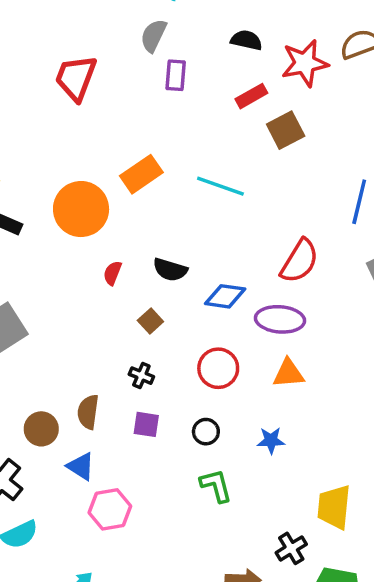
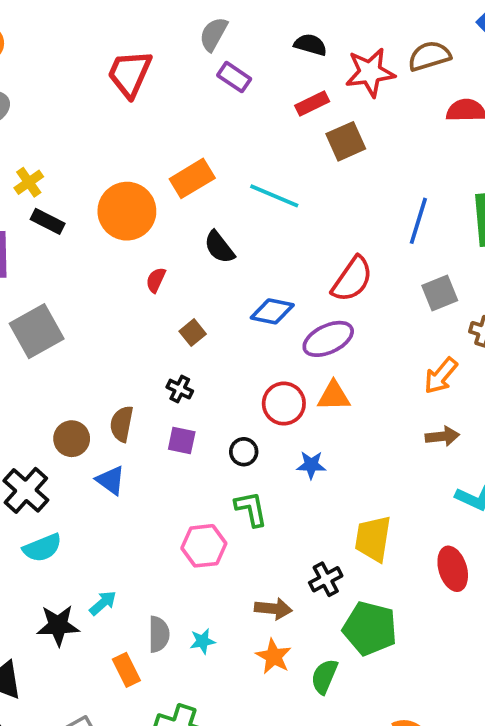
purple rectangle: (176, 75) -> (234, 77), turned -64
black semicircle: (170, 270) -> (219, 247), moved, turned 32
purple ellipse: (280, 319) -> (328, 339), turned -33
red circle: (218, 368) -> (284, 404), moved
pink hexagon: (110, 509) -> (204, 546), moved

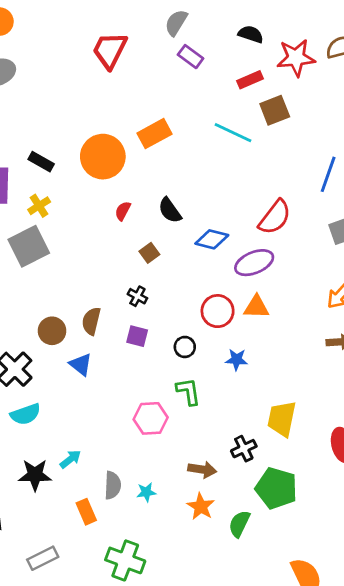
yellow cross: (29, 182) -> (39, 206), moved
cyan line: (274, 196) -> (233, 133), moved
black semicircle: (219, 247) -> (170, 210), moved

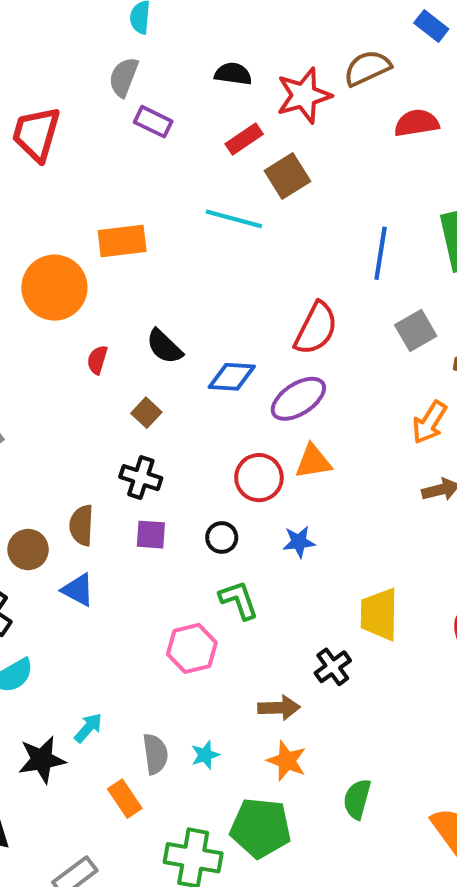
orange rectangle: (155, 134) -> (122, 241), turned 32
black cross: (137, 296) -> (141, 478), size x1.4
green pentagon: (276, 488) -> (261, 828), moved
green semicircle: (239, 524) -> (357, 799), moved

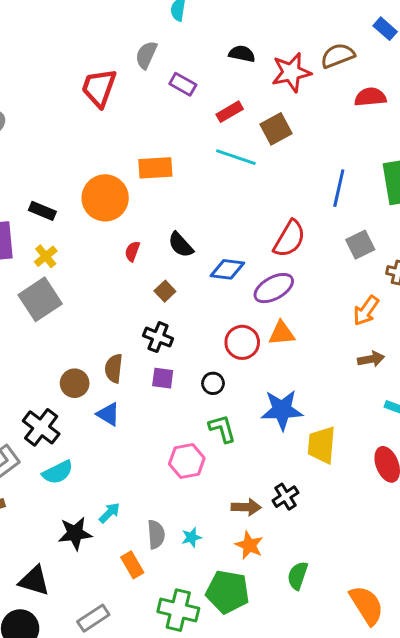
gray semicircle: (124, 77) -> (146, 55), moved
red rectangle: (244, 139) -> (230, 112), moved
blue star: (299, 542) -> (282, 410), moved, size x1.8
black cross: (333, 667) -> (285, 497), moved

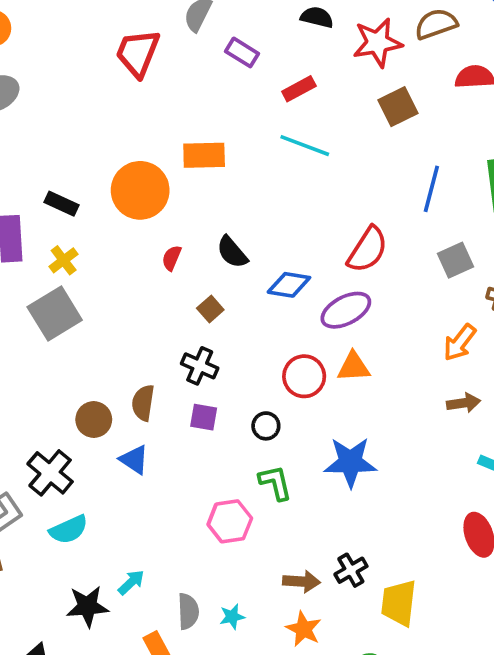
brown square: (276, 129) -> (398, 107), moved
yellow trapezoid: (322, 445) -> (399, 603), moved

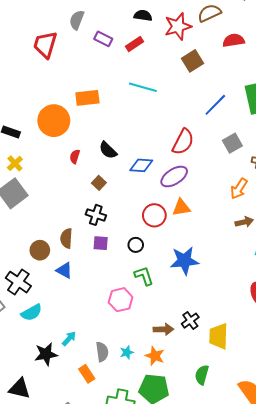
red rectangle: (299, 89) -> (134, 44), moved
blue line: (431, 189) -> (215, 105), turned 35
orange star: (304, 629) -> (155, 356), moved

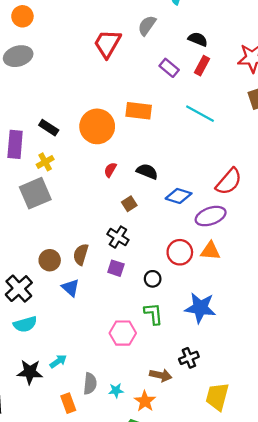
black semicircle: (143, 15) -> (198, 39), moved
purple rectangle: (103, 39) -> (169, 68), moved
red rectangle: (134, 44) -> (202, 66), turned -42
black semicircle: (108, 150) -> (147, 171), turned 144
black cross: (190, 321) -> (189, 358), moved

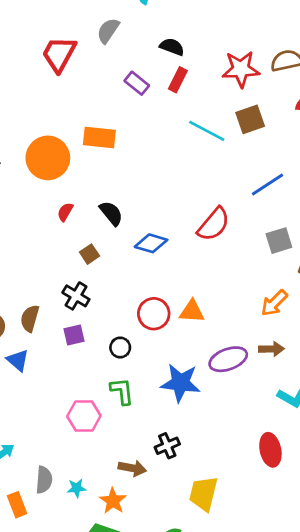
cyan line: (200, 114) -> (207, 131), moved
black semicircle: (147, 171) -> (111, 213), turned 30
purple ellipse: (211, 216) -> (228, 359), moved
purple square: (116, 268) -> (74, 335), turned -30

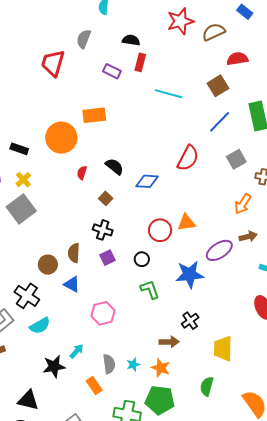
red star: (241, 69) -> (180, 21), moved
brown square: (250, 119) -> (218, 86), moved
pink hexagon: (84, 416) -> (103, 313), moved

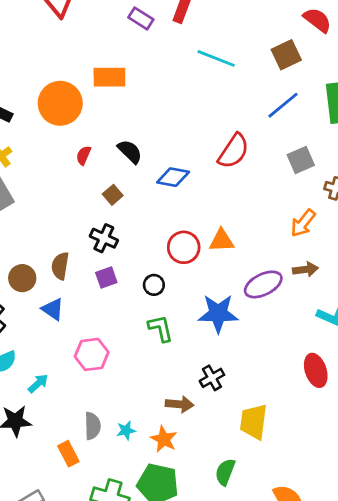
red semicircle: (237, 59) -> (317, 20), turned 40
cyan arrow: (77, 351) -> (38, 383), moved

